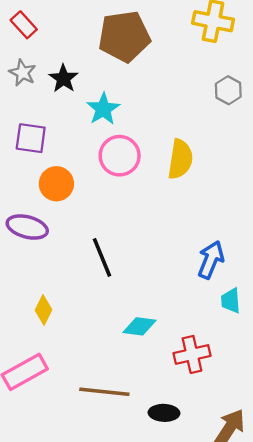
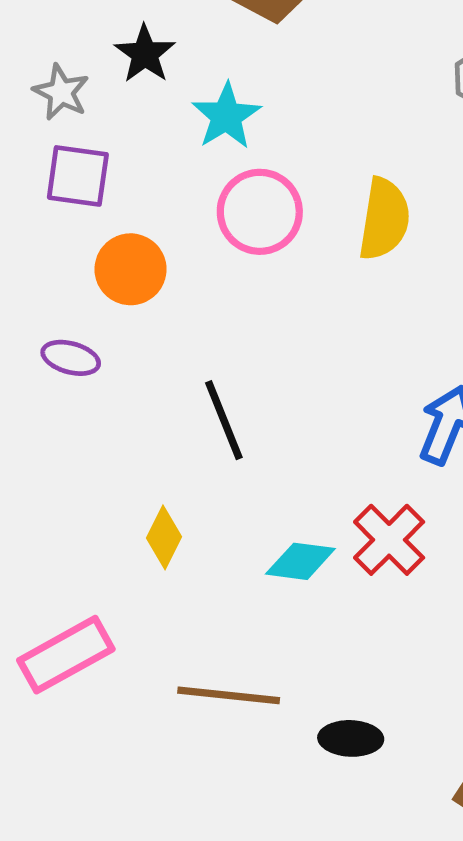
gray star: (23, 73) -> (61, 92), moved
purple ellipse: (27, 227) -> (71, 358), size x0.7
yellow diamond: (44, 310) -> (164, 537), moved
red cross: (192, 354) -> (389, 540), moved, turned -32

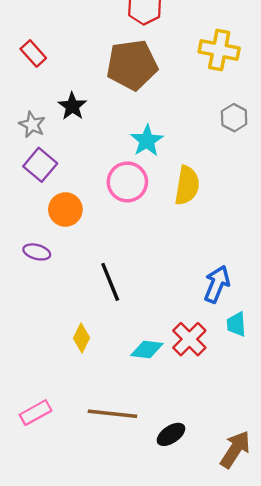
cyan star: (226, 116) -> (147, 141), moved
purple square: (78, 176) -> (40, 165), turned 32
pink rectangle: (66, 655) -> (36, 413), moved, size x0.7
black ellipse: (351, 738) -> (171, 434), turned -36

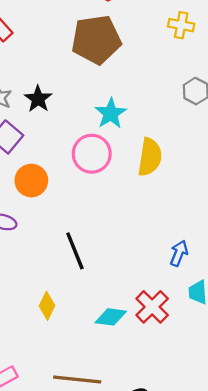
yellow cross: (219, 50) -> (181, 25), size x0.7
black star: (72, 106) -> (38, 99), moved
blue arrow: (217, 284) -> (179, 253), size x0.7

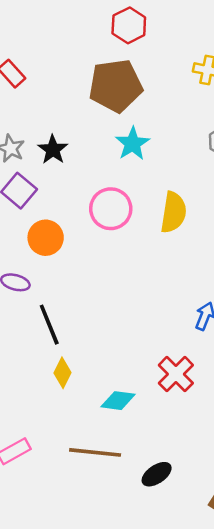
cyan star: (111, 113) -> (132, 144), moved
black line: (75, 251) -> (49, 325), moved
cyan diamond: (111, 317) -> (118, 401), moved

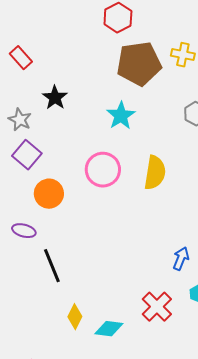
brown pentagon: (116, 86) -> (139, 64), moved
black star: (53, 150) -> (55, 98), moved
yellow diamond: (62, 373) -> (75, 317), moved

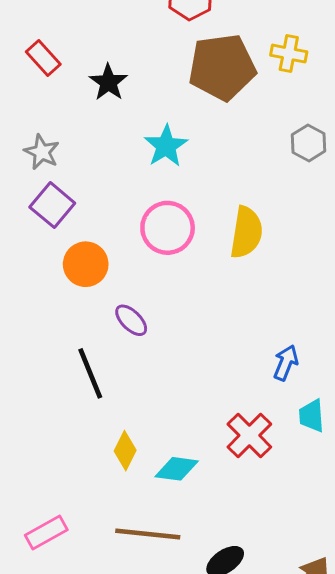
black star: (55, 98) -> (108, 82), moved
cyan star: (121, 116) -> (166, 146), moved
purple ellipse: (24, 231) -> (131, 320), moved, turned 30

